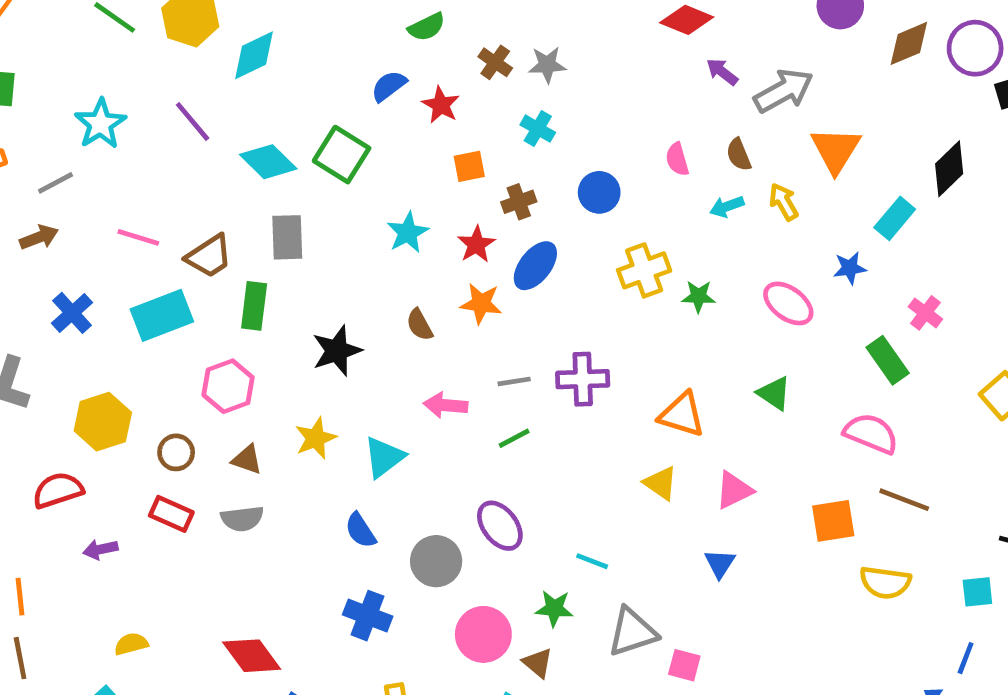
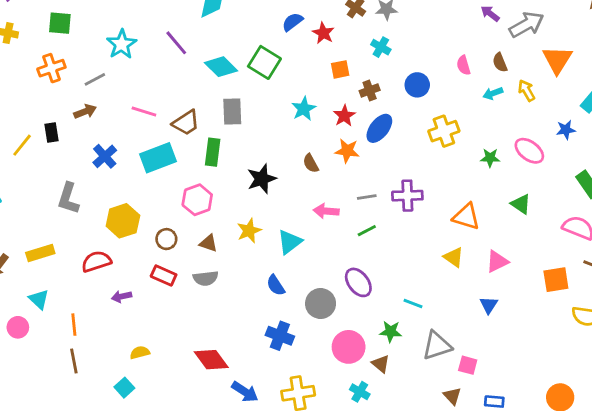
green star: (698, 296) -> (490, 158), moved

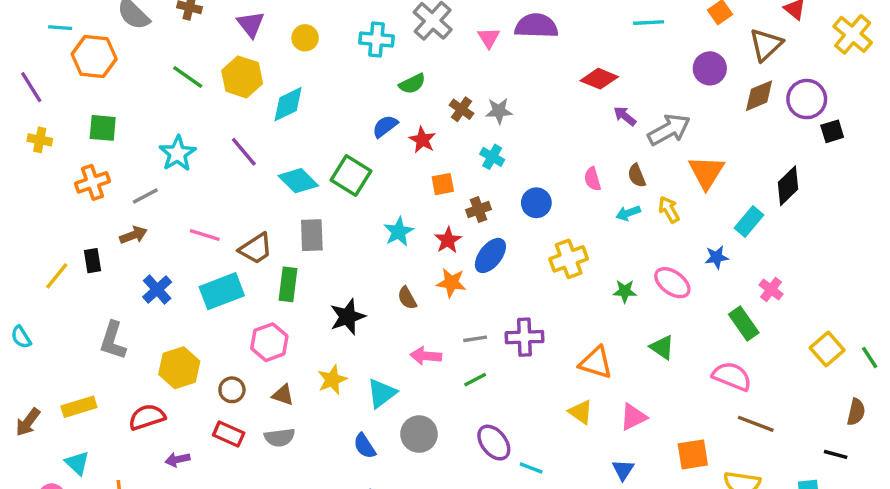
orange square: (556, 280) -> (693, 454), moved
purple ellipse: (358, 282) -> (494, 443), moved
gray circle: (321, 303) -> (419, 434), moved

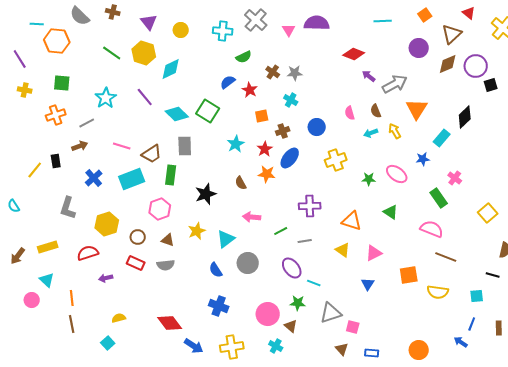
gray line: (475, 339) -> (305, 241), moved

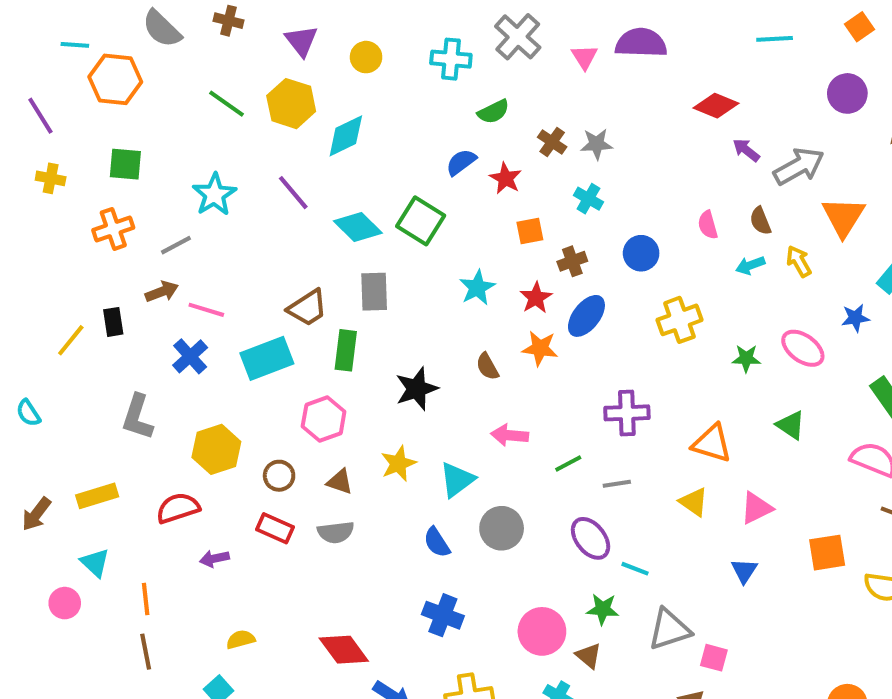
pink line: (122, 146) -> (206, 310), moved

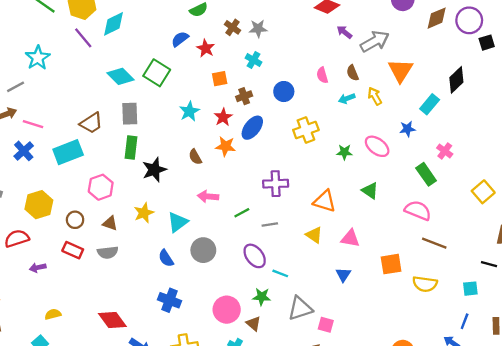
purple line: (293, 193) -> (83, 38), moved
green rectangle: (346, 350) -> (131, 147), moved
pink triangle: (756, 508) -> (350, 238), turned 36

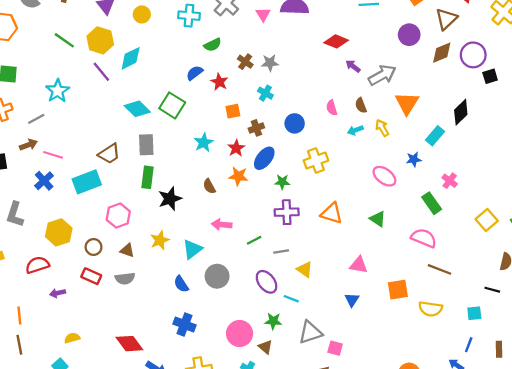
green star: (344, 152) -> (282, 182), moved
orange triangle: (325, 201) -> (332, 213), moved
yellow triangle: (314, 235) -> (305, 269), moved

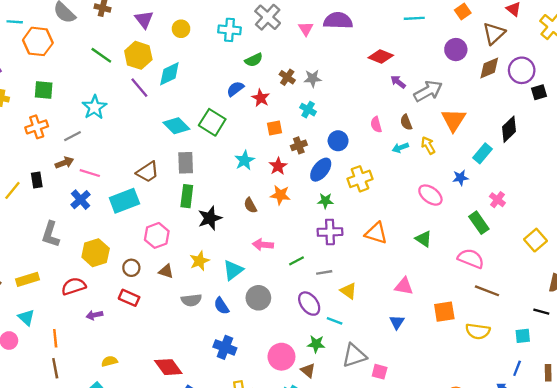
blue ellipse: (264, 158) -> (321, 170), moved
gray semicircle: (125, 278) -> (191, 300), moved

